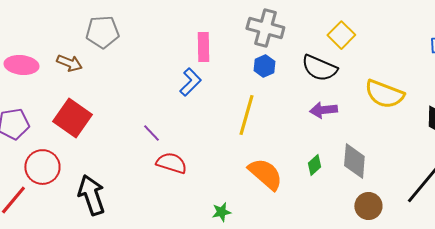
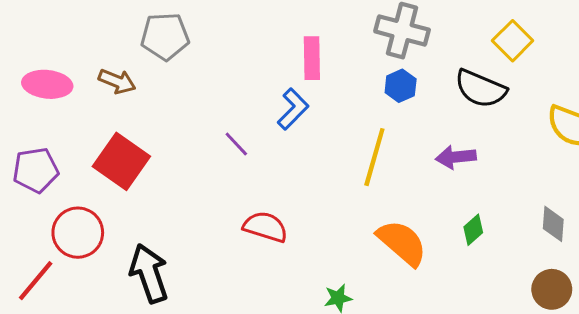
purple arrow: (323, 110) -> (456, 157), moved
purple line: (151, 133) -> (236, 144), moved
gray diamond: (354, 161) -> (553, 224), moved, size x0.7

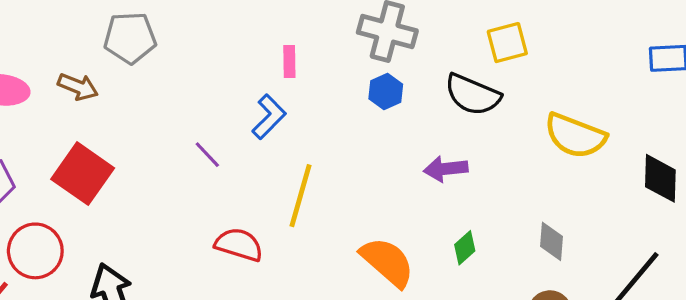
yellow square: (513, 41) -> (507, 43), turned 30
pink rectangle: (312, 58) -> (289, 61), size x0.7
yellow line: (374, 157) -> (300, 196), moved

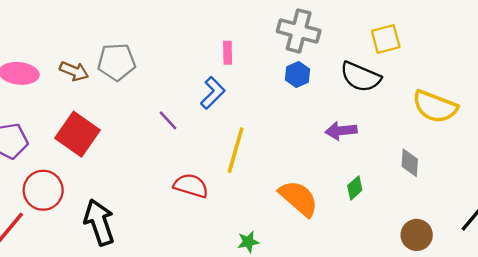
gray pentagon: (130, 38) -> (116, 62), moved
gray diamond: (551, 241) -> (410, 163), moved

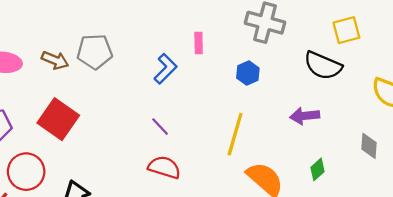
blue hexagon: (297, 75) -> (248, 73), moved
blue L-shape: (213, 93) -> (165, 69), moved
purple line: (168, 120) -> (160, 127), moved
yellow line: (236, 150) -> (235, 134), moved

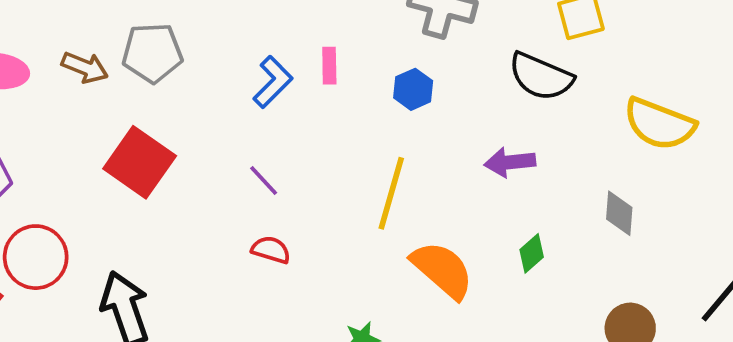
pink rectangle: (199, 43) -> (329, 66), moved
red square: (58, 119) -> (140, 162), moved
red semicircle: (164, 167) -> (271, 250), size x0.7

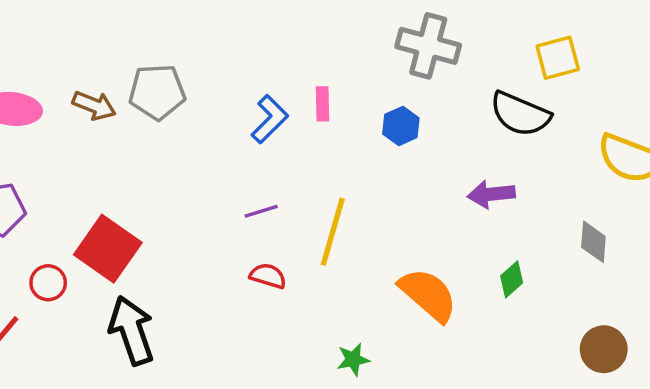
red square: (140, 162) -> (108, 249), moved
purple line: (264, 180) -> (261, 211), turned -64
yellow line: (391, 193) -> (333, 232), moved
red circle: (36, 257) -> (48, 283), size x0.6

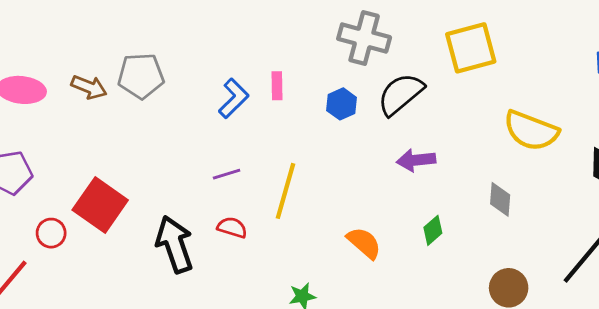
yellow square: (558, 58) -> (471, 48), size x1.4
black semicircle: (520, 114) -> (401, 94), moved, turned 117
orange semicircle: (428, 295) -> (364, 243), size x0.7
black arrow: (132, 330) -> (175, 244), moved

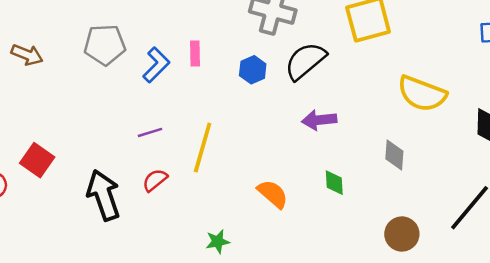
gray pentagon: (141, 76) -> (105, 45), moved
red square: (100, 205) -> (37, 160), size x0.7
red semicircle: (232, 227) -> (155, 180), turned -56
green diamond: (433, 230) -> (334, 183), turned -52

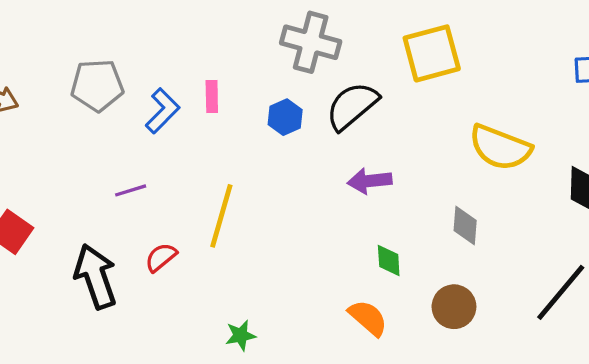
purple line: (150, 132) -> (131, 190), moved
orange semicircle: (273, 194) -> (368, 318), moved
brown circle: (402, 234) -> (454, 307), moved

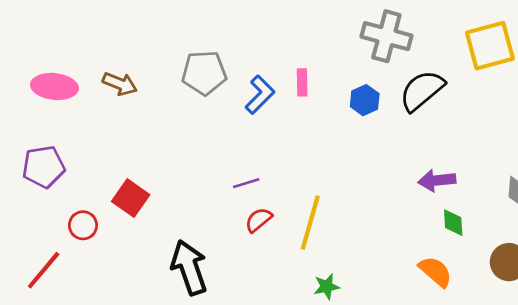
purple arrow: (370, 181) -> (437, 180), moved
purple line: (131, 190) -> (246, 183), moved
yellow line: (221, 216) -> (310, 223), moved
black arrow: (96, 276) -> (189, 267), moved

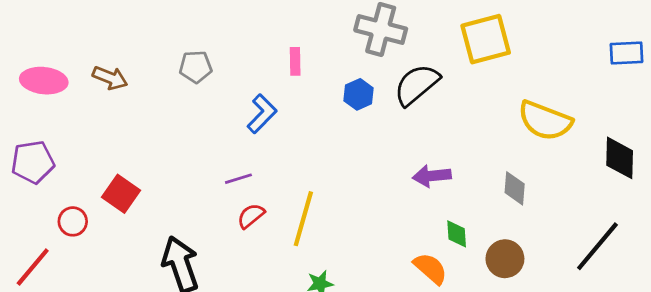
gray pentagon: (204, 73) -> (196, 67), size x0.7
pink rectangle: (302, 82) -> (295, 61), moved
blue L-shape: (260, 95) -> (262, 114), moved
green diamond: (453, 223) -> (457, 234), moved

